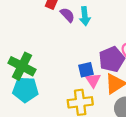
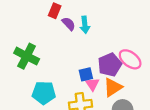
green cross: (22, 66) -> (27, 56), moved
cyan pentagon: (25, 90) -> (44, 93), moved

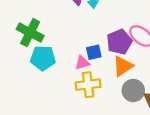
pink triangle: (92, 84) -> (82, 63), moved, turned 48
cyan pentagon: (44, 93) -> (43, 58), moved

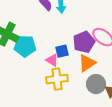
cyan pentagon: (43, 58) -> (25, 46), moved
pink triangle: (82, 63) -> (52, 60), turned 48

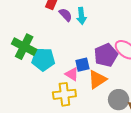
orange triangle: (87, 63) -> (97, 79), moved
yellow cross: (57, 79) -> (64, 94), moved

